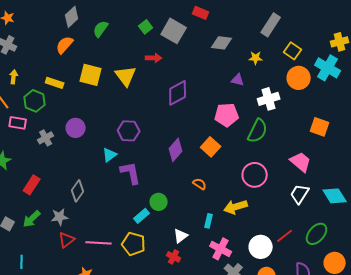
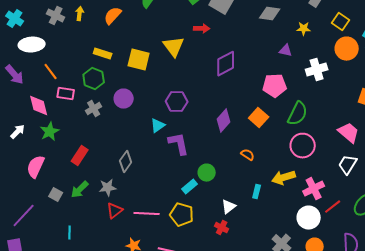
yellow square: (91, 75) -> (139, 60), moved
yellow arrow: (14, 77) -> (80, 14), moved
green hexagon: (35, 101) -> (94, 79), moved
green semicircle: (258, 131) -> (298, 114), moved
pink cross: (221, 249) -> (314, 189), moved, turned 35

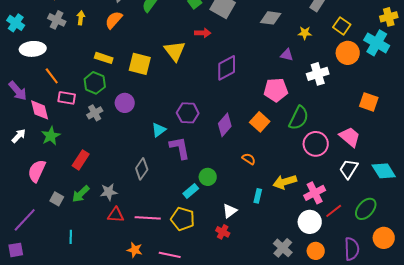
purple arrow: (15, 75) -> (18, 91), moved
purple hexagon: (177, 102) -> (188, 113), moved
pink circle: (303, 146) -> (316, 144), moved
gray diamond: (126, 162) -> (142, 169), moved
red triangle: (115, 211) -> (116, 215), turned 42

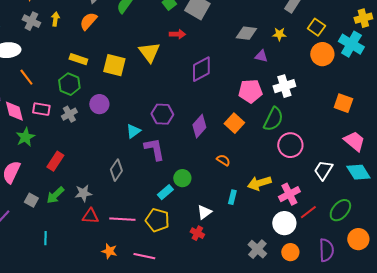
gray diamond: (271, 18) -> (246, 33), moved
white cross: (318, 74) -> (284, 86), moved
pink rectangle: (67, 98) -> (41, 109), moved
pink trapezoid: (350, 137) -> (354, 141), moved

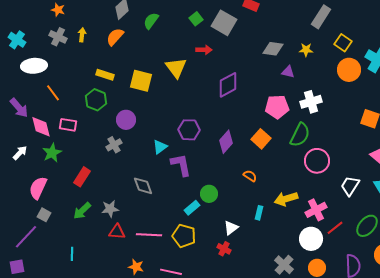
gray cross: (69, 114) -> (114, 145), moved
gray diamond: (116, 170) -> (143, 186), turned -55
gray square: (31, 200) -> (44, 215), moved

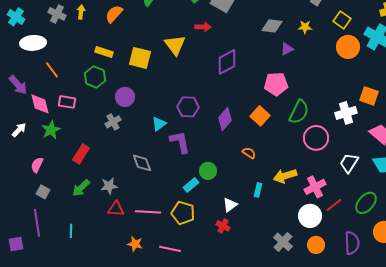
purple triangle: (288, 72) -> (287, 49), turned -40
white cross: (311, 102) -> (346, 113), moved
pink semicircle: (38, 188) -> (37, 165), size x0.7
purple line: (26, 237) -> (37, 223), moved, turned -52

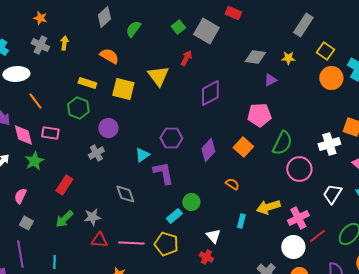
orange semicircle: (114, 14) -> (109, 56), moved, turned 78
red arrow: (203, 27) -> (186, 58), turned -63
white triangle: (230, 205) -> (213, 236), turned -35

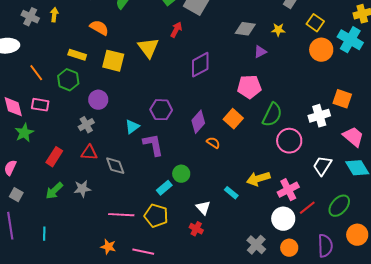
orange line: (35, 101) -> (36, 73), moved
orange semicircle: (232, 184) -> (213, 143), moved
cyan rectangle: (241, 221) -> (231, 193), turned -64
red triangle: (99, 240) -> (89, 153), moved

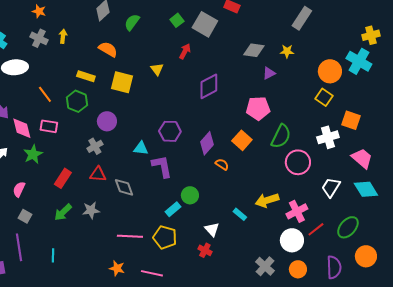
yellow square: (315, 23) -> (324, 97), moved
yellow triangle: (148, 48) -> (157, 69), size x0.6
cyan triangle: (132, 127) -> (141, 148), turned 42

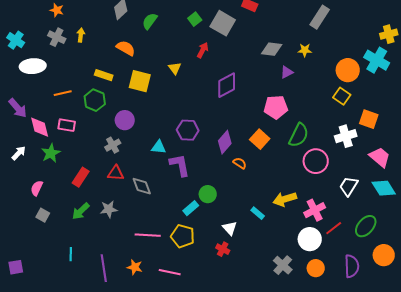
orange line: (45, 94) -> (63, 93), turned -66
purple line: (19, 247) -> (104, 268), moved

